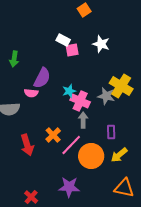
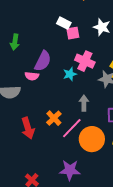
pink cross: (80, 101) -> (85, 61), moved

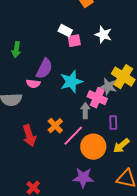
pink cross: (85, 61) -> (97, 98), moved
cyan star: (70, 74) -> (71, 82), size x1.6
purple star: (70, 170) -> (83, 178), moved

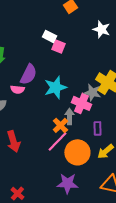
white star: (103, 35) -> (101, 29), moved
pink square: (74, 41) -> (58, 46), turned 32
orange cross: (55, 126) -> (60, 125), moved

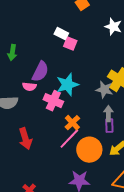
pink cross: (81, 103) -> (53, 101), moved
gray arrow: (69, 116) -> (108, 114), moved

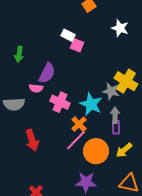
cyan star: (67, 85) -> (91, 104), moved, turned -30

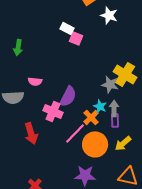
white star: (120, 28) -> (109, 15), moved
purple semicircle: (47, 73) -> (68, 96), moved
pink cross: (60, 102) -> (53, 111), moved
cyan star: (91, 104) -> (100, 106), moved, size x0.6
orange cross: (79, 124) -> (91, 117), moved

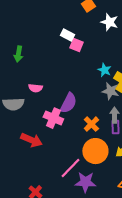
cyan star: (100, 106) -> (104, 70), moved
red arrow: (31, 133) -> (31, 140), turned -50
pink line: (75, 133) -> (70, 168), moved

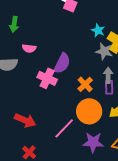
green arrow: (18, 54) -> (14, 24), moved
red arrow: (31, 140) -> (25, 120), moved
purple star: (85, 182) -> (93, 142), moved

